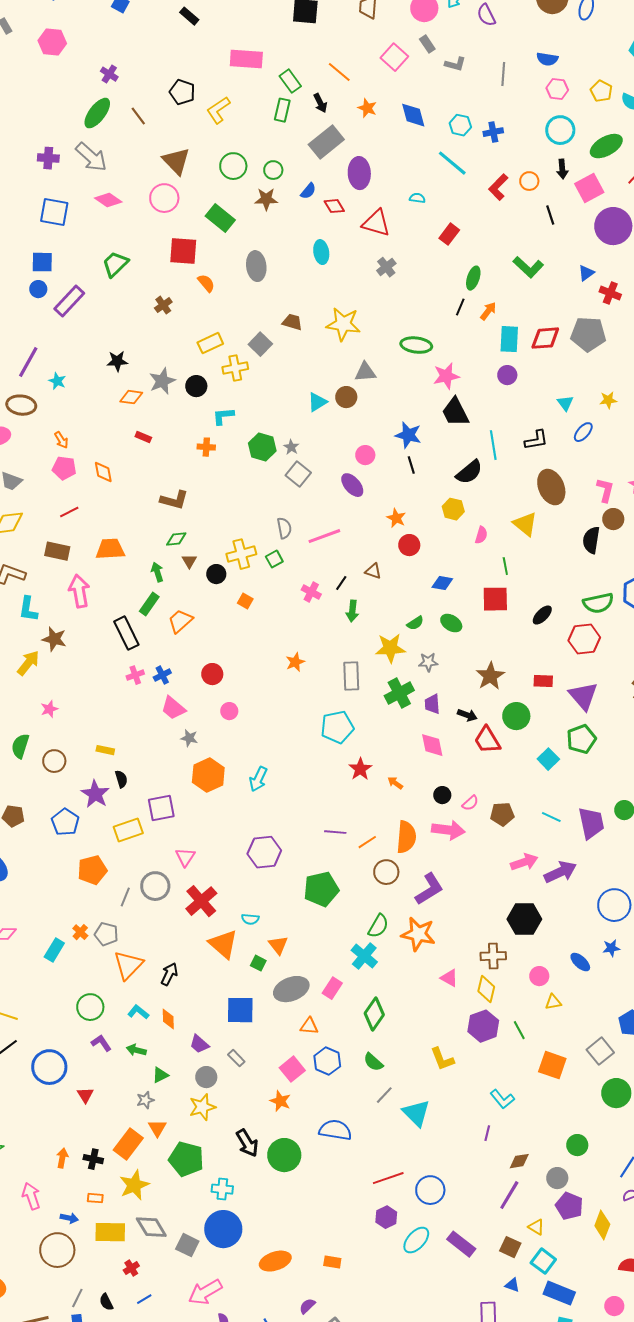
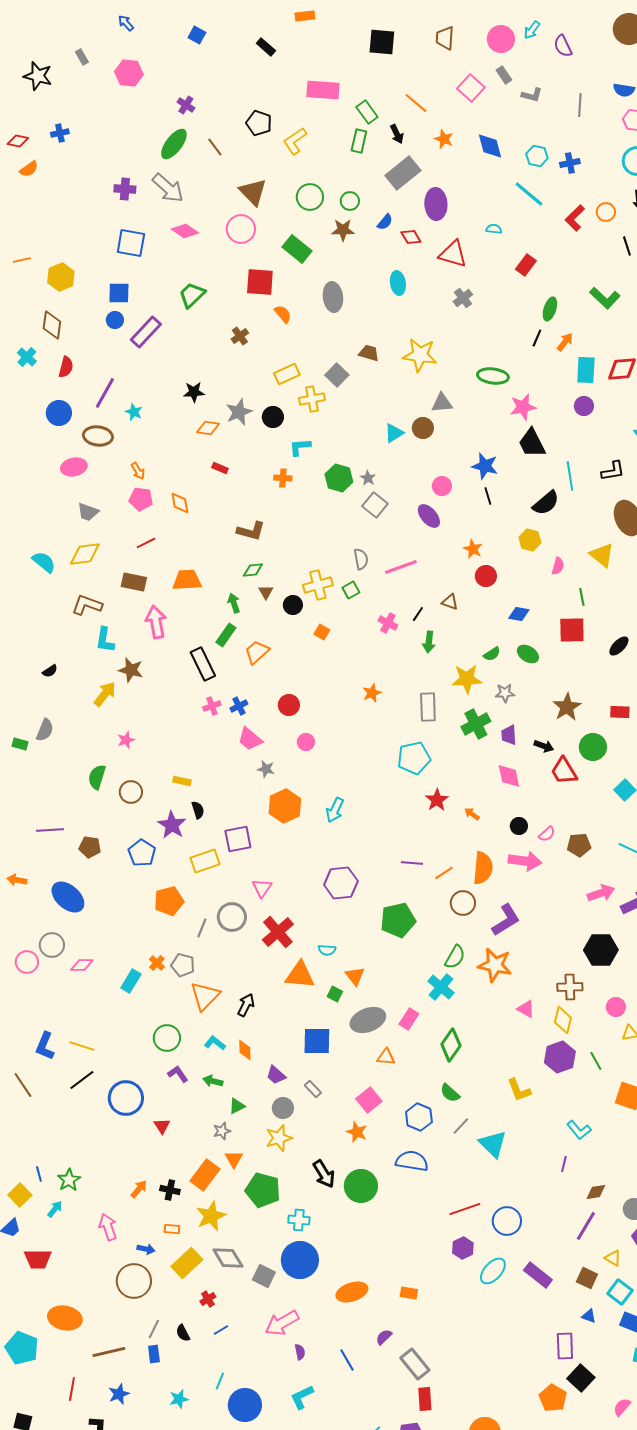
orange triangle: (223, 944) -> (300, 975), turned -36
blue hexagon: (327, 1061) -> (419, 1117), moved
orange arrow: (62, 1158) -> (139, 1189), turned 30
yellow rectangle: (110, 1232) -> (187, 1263), turned -44

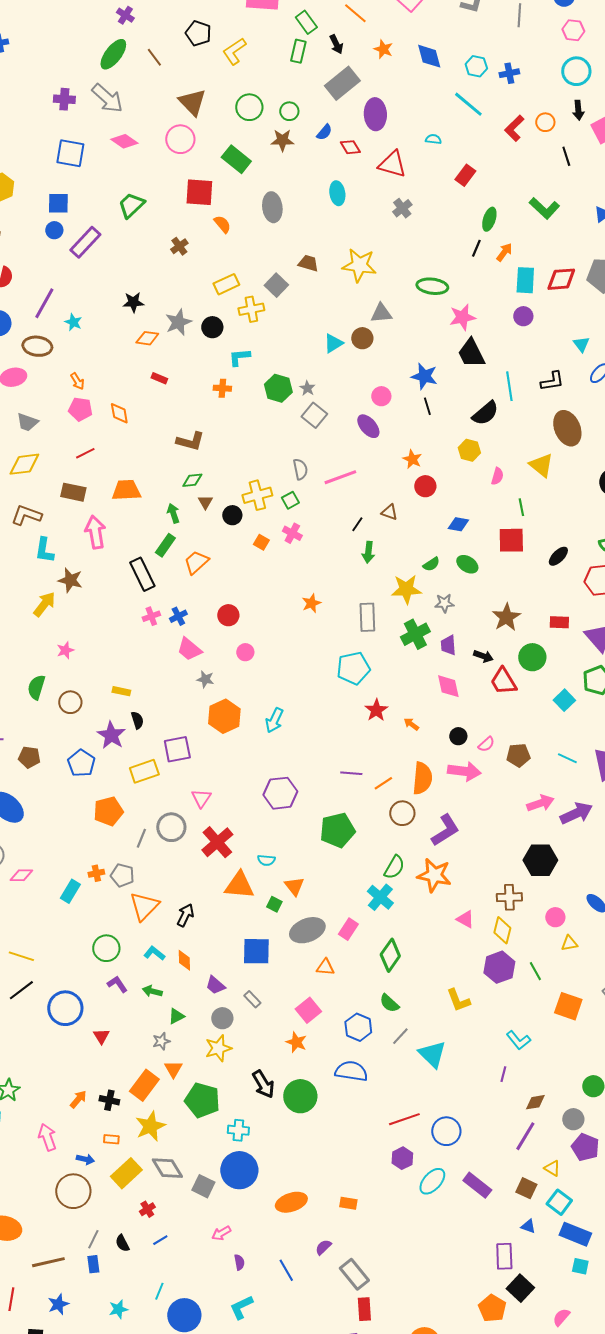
pink cross: (388, 623) -> (292, 533), moved
orange cross: (157, 963) -> (96, 873), turned 35
pink arrow: (282, 1323) -> (221, 1233), size x0.6

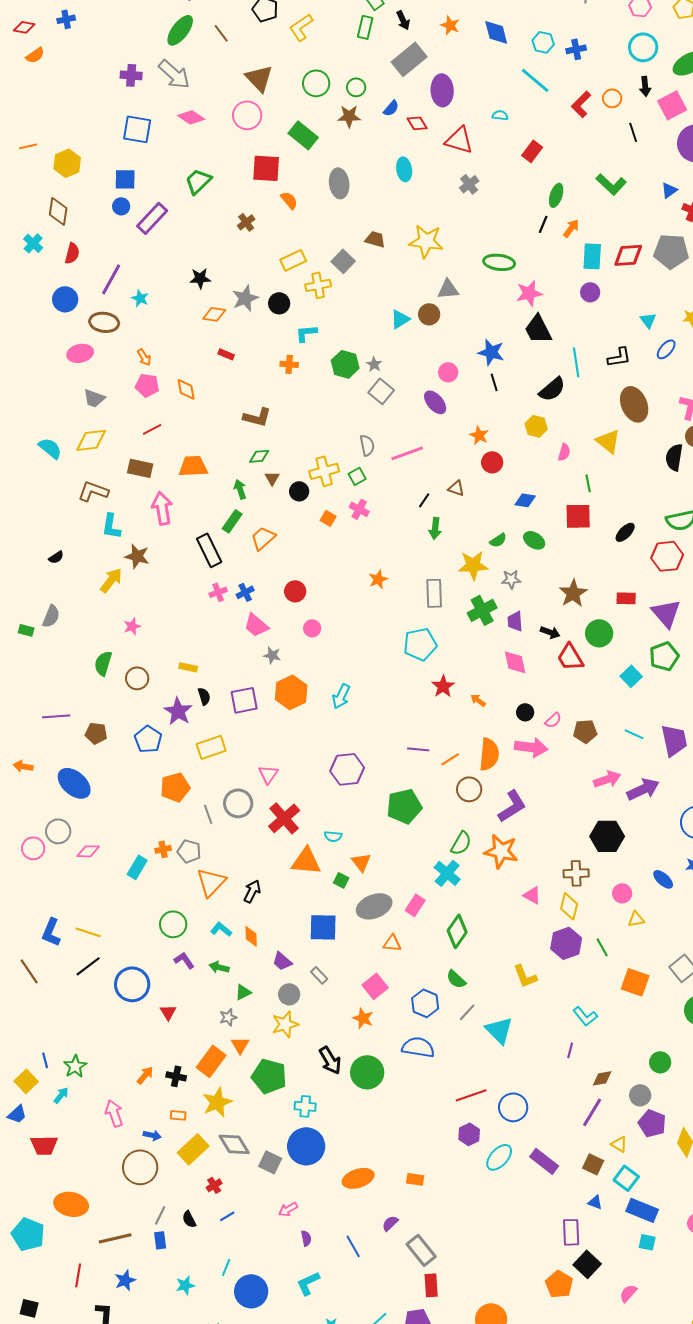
purple square: (177, 749) -> (244, 700), moved
gray line: (141, 838) -> (208, 814), turned -42

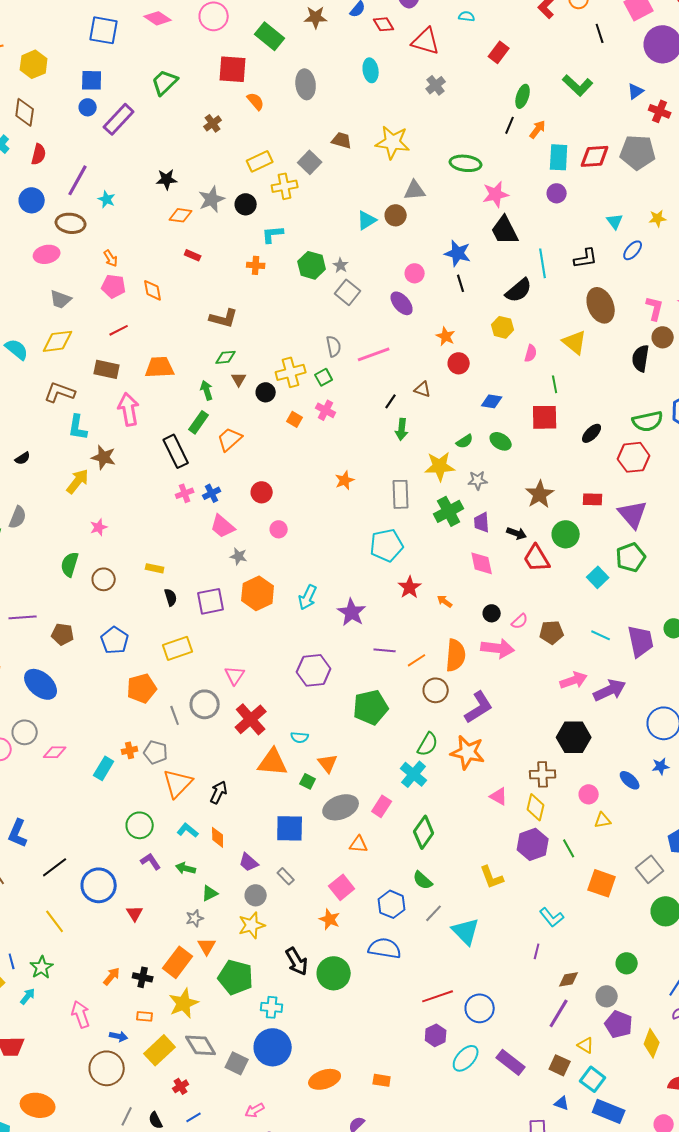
purple star: (178, 711) -> (352, 612), moved
yellow line: (88, 932) -> (55, 921), moved, turned 35

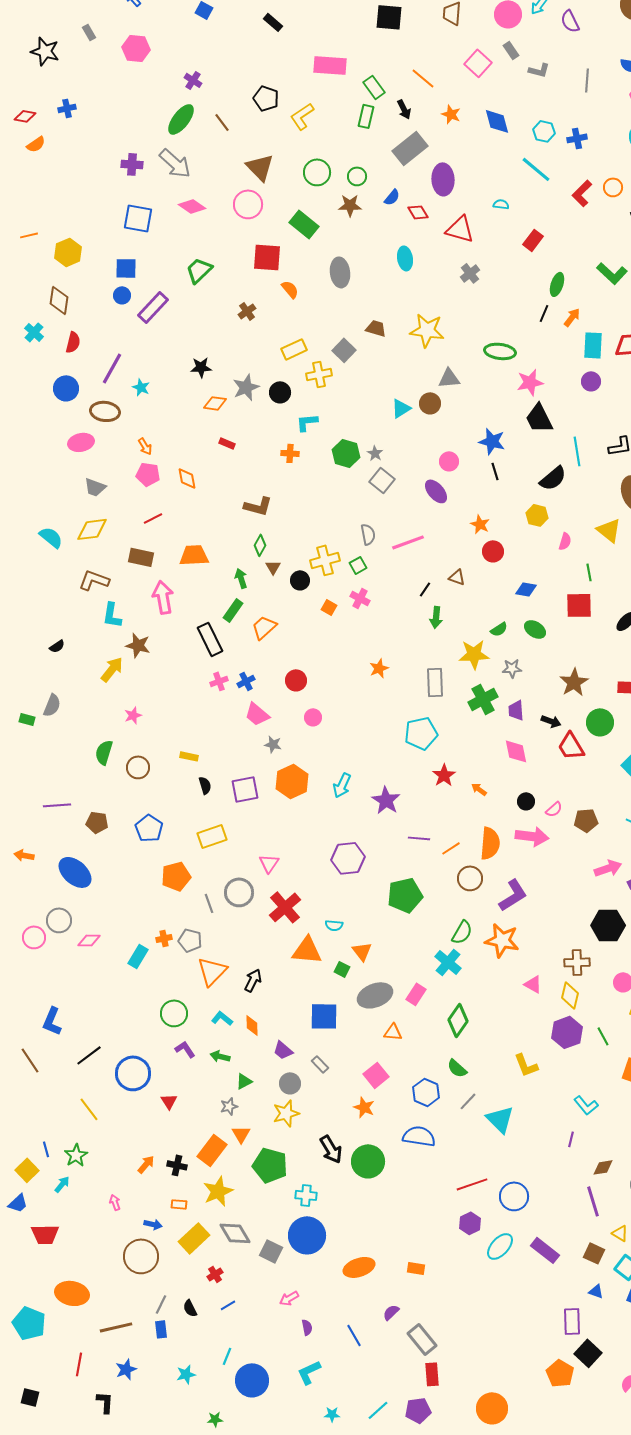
green diamond: (226, 357) -> (260, 545), turned -55
purple line: (559, 1013) -> (593, 1201), turned -48
pink arrow: (81, 1014) -> (115, 1202), size x0.6

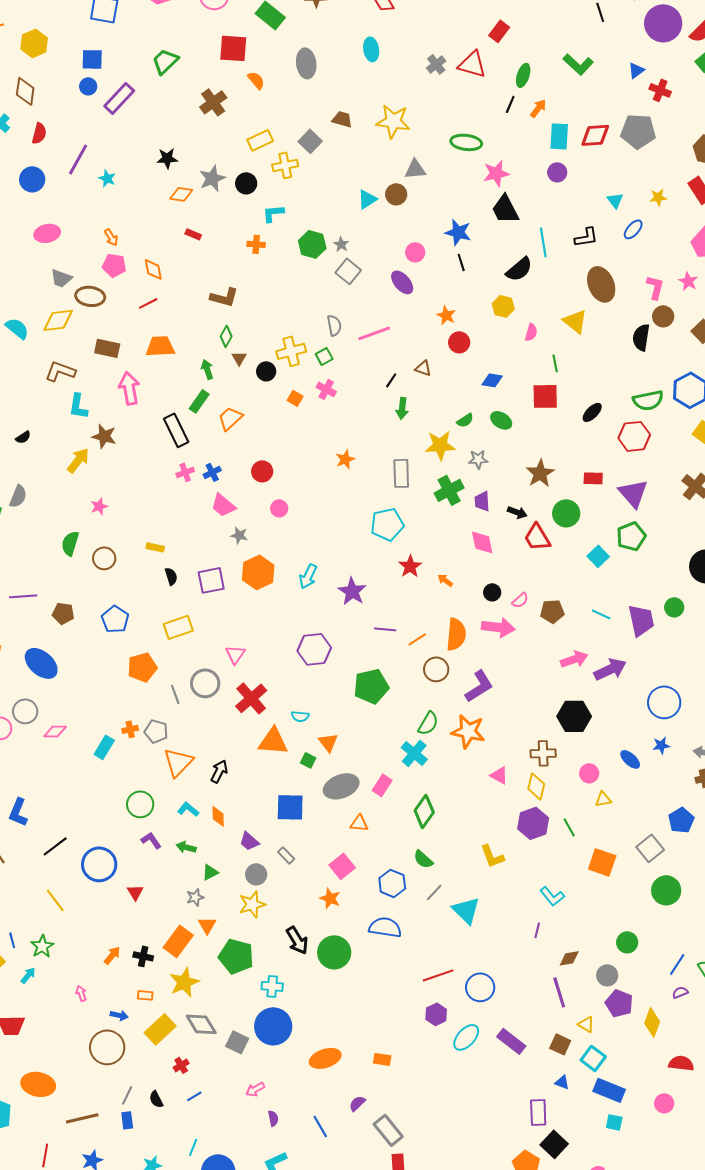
red triangle: (460, 229) -> (472, 64), moved
brown cross: (247, 311) -> (213, 102), size x1.5
brown ellipse: (105, 411) -> (90, 296), moved
red line: (153, 518) -> (148, 303), moved

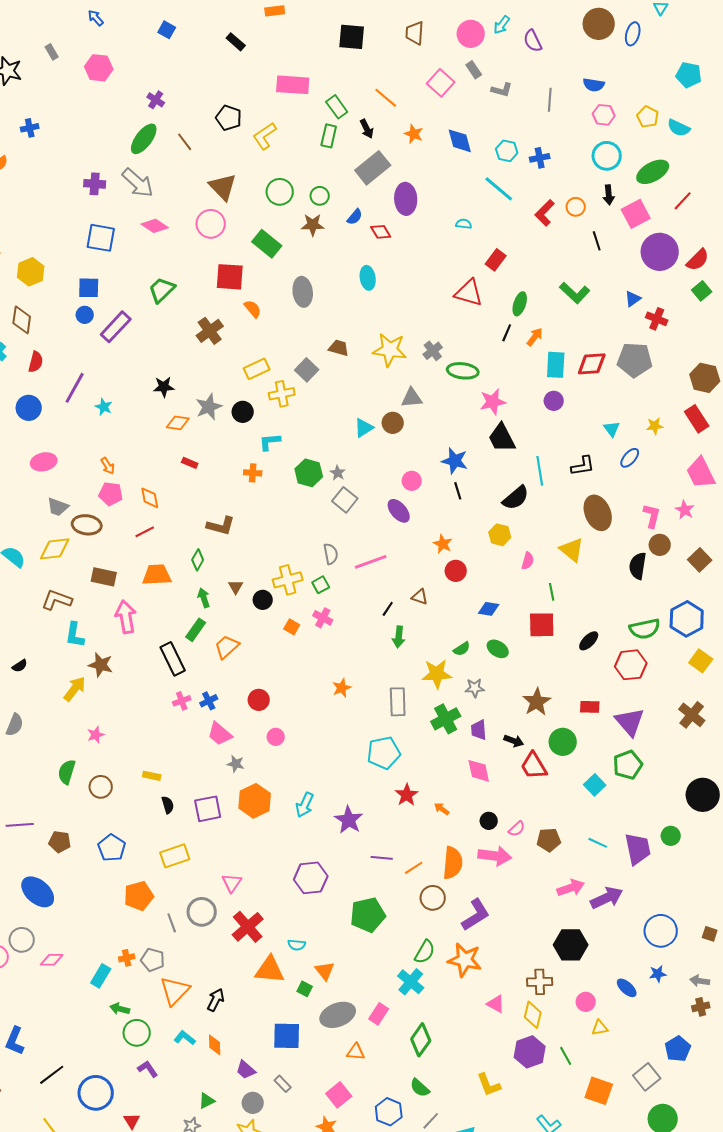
gray cross: (436, 64) -> (433, 351), moved
green diamond: (226, 336) -> (198, 560), moved
green arrow: (186, 847) -> (120, 1009), moved

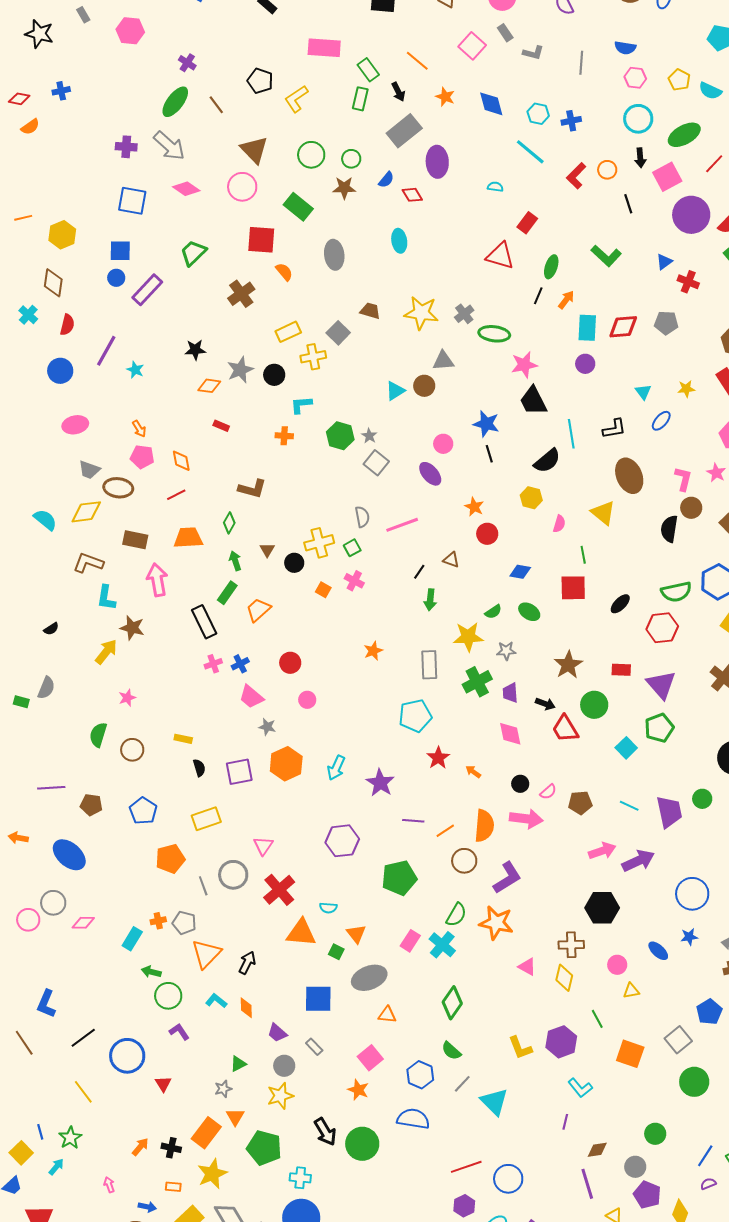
gray pentagon: (635, 360) -> (666, 323), size x0.7
pink rectangle: (379, 1014) -> (410, 941), moved
purple hexagon: (530, 1052) -> (561, 1042), moved

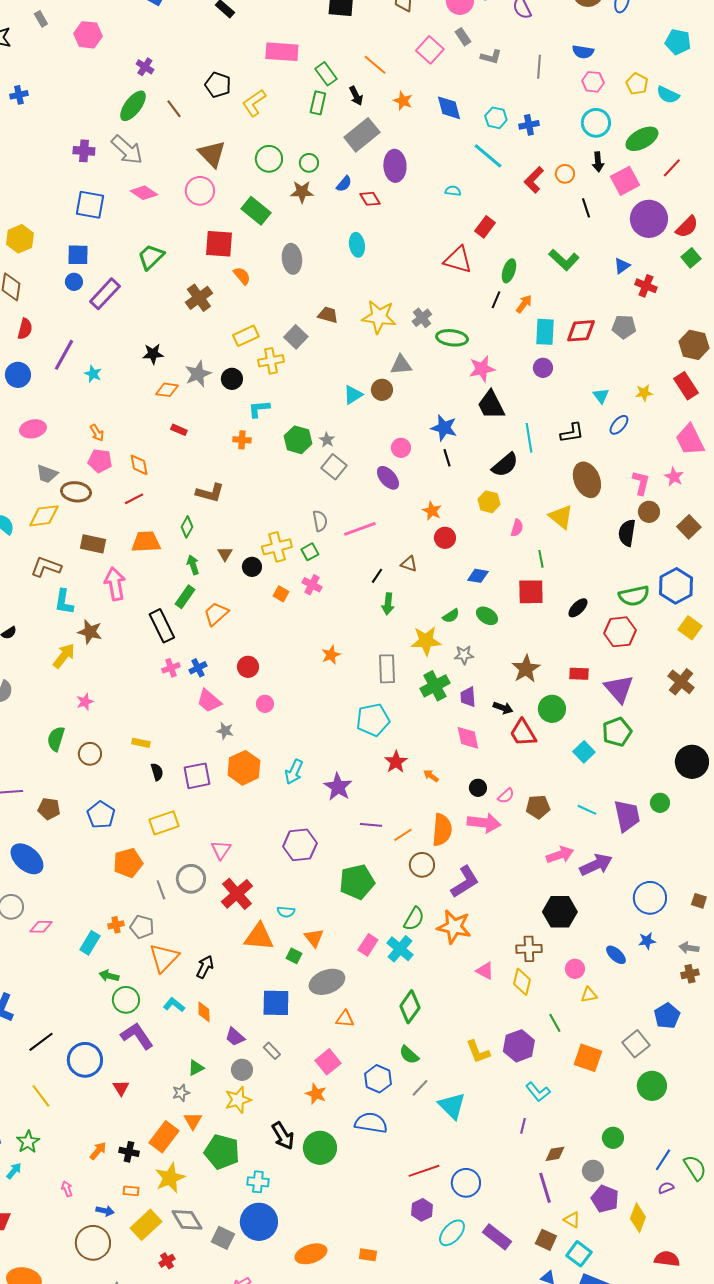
purple L-shape: (179, 1032) -> (137, 1036), size x1.6

